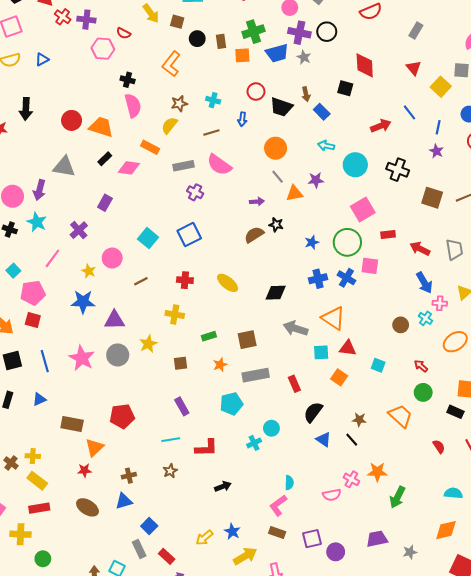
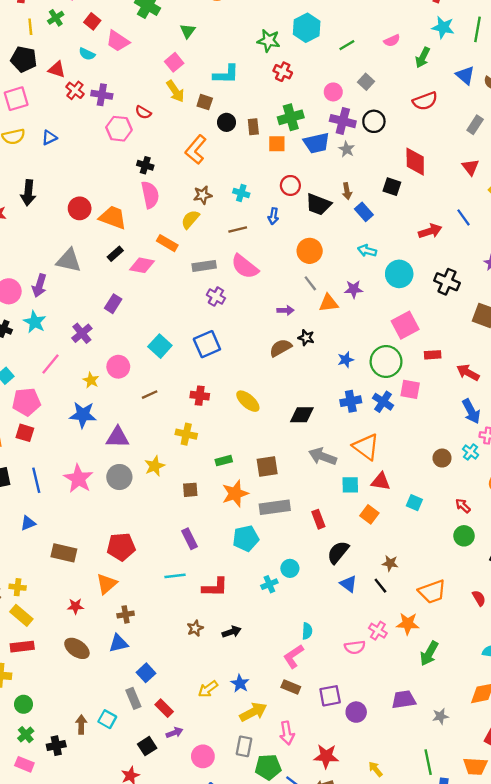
orange star: (220, 365) -> (235, 494), size x1.6
orange trapezoid: (401, 416) -> (432, 592), moved, turned 115
orange triangle: (94, 448) -> (107, 584), moved
brown star: (170, 471) -> (195, 628), moved

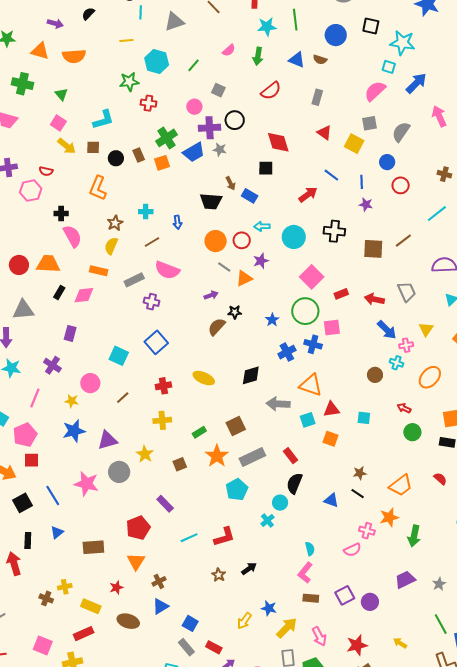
red circle: (290, 185) -> (242, 240), moved
purple rectangle: (189, 539) -> (165, 504), moved
black semicircle: (338, 552) -> (294, 483), moved
yellow rectangle: (21, 615) -> (91, 606), moved

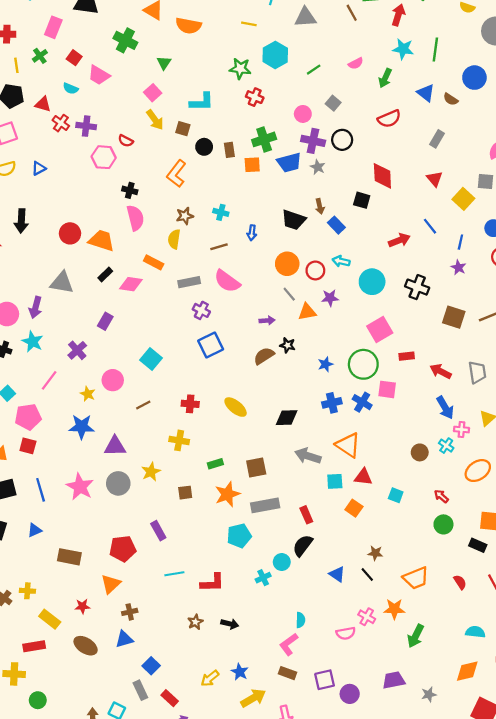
yellow semicircle: (111, 246) -> (174, 239), turned -30
blue square: (156, 342) -> (211, 345), moved
black arrow: (249, 569) -> (230, 624), turned 35

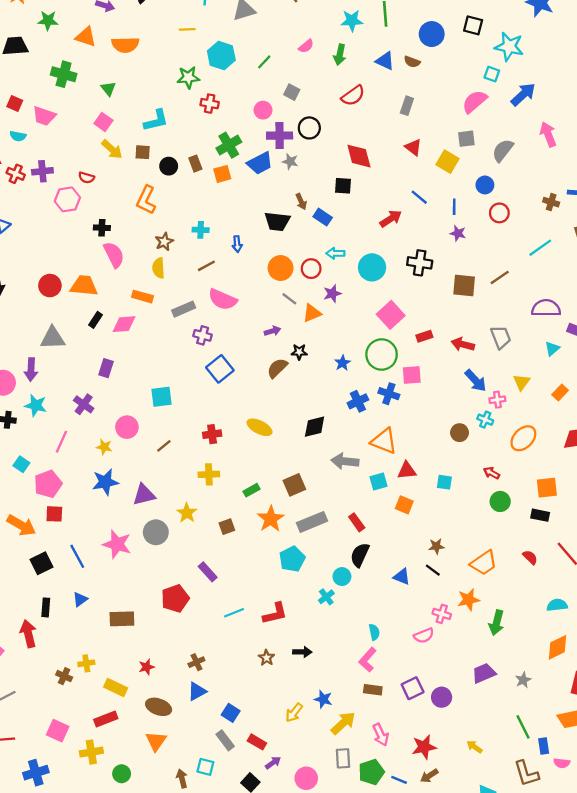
cyan square: (151, 359) -> (162, 397), turned -35
orange triangle: (111, 584) -> (156, 741), moved

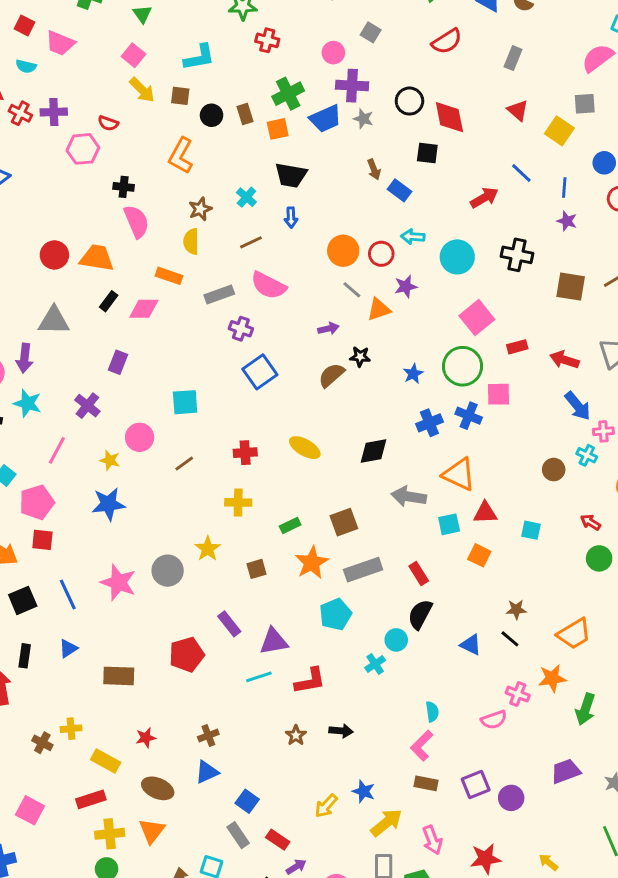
black circle: (309, 128) -> (409, 101), moved
black trapezoid: (277, 221) -> (291, 175), moved
cyan cross: (201, 230) -> (246, 197), turned 35
purple triangle: (144, 495) -> (274, 641), moved
yellow cross: (91, 752) -> (110, 834), moved

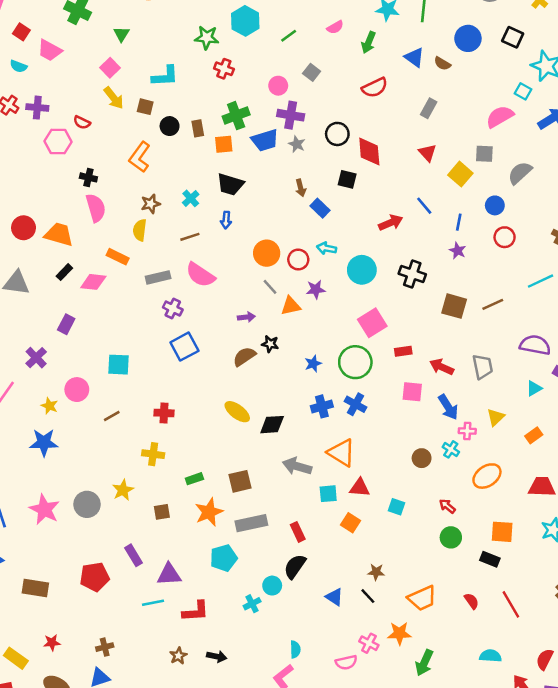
pink square: (498, 394) -> (412, 392), moved
yellow ellipse: (305, 448) -> (237, 412), moved

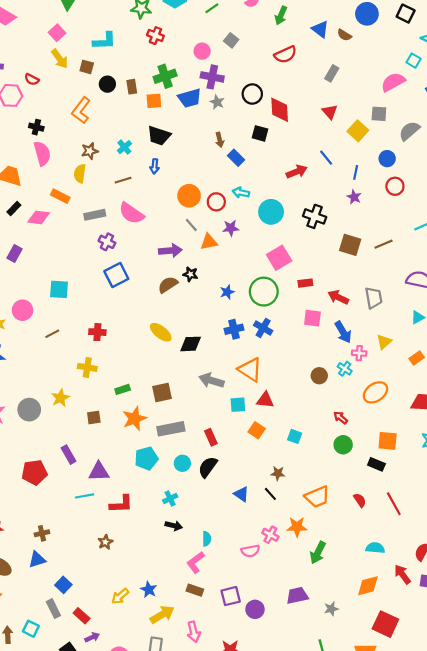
purple arrow: (246, 317) -> (170, 251), size x1.5
cyan square: (396, 507) -> (295, 436), moved
cyan circle: (272, 586) -> (182, 463), moved
black arrow: (217, 656) -> (174, 526), moved

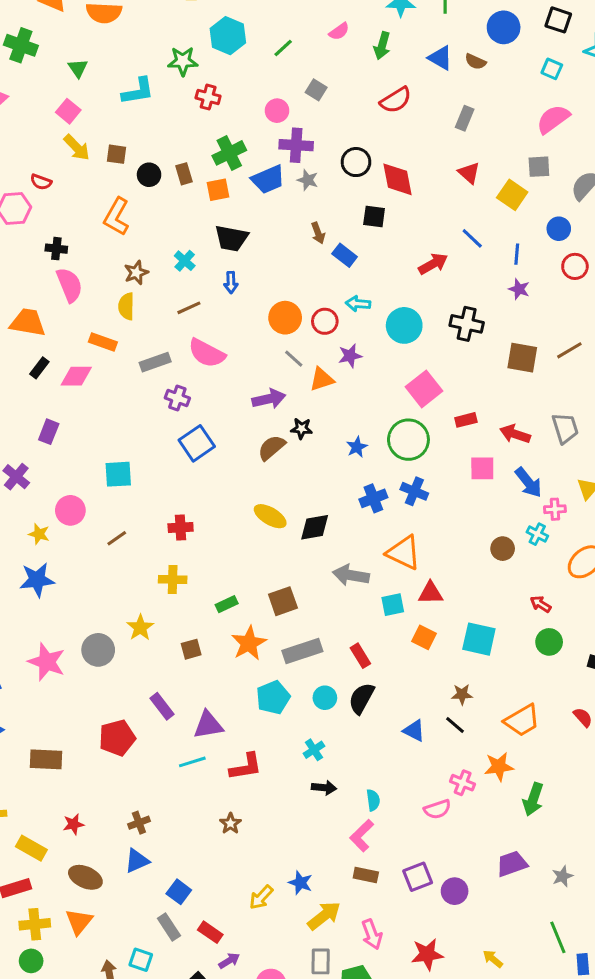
cyan L-shape: (104, 41) -> (138, 91), moved
cyan square: (414, 61) -> (552, 69), moved
cyan square: (295, 436) -> (479, 639), size x1.6

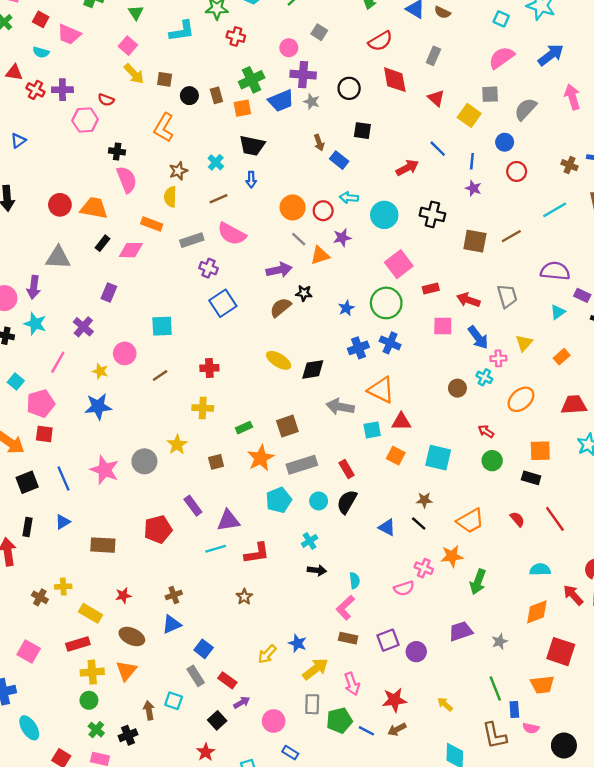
red diamond: (398, 179) -> (395, 80), moved

